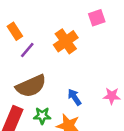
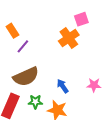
orange cross: (66, 41) -> (69, 38), moved

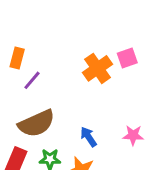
pink square: (81, 19) -> (127, 58), moved
orange rectangle: (12, 31) -> (17, 58), turned 48

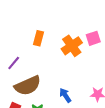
orange rectangle: (17, 58) -> (38, 38), moved
purple line: (32, 80) -> (14, 63), moved

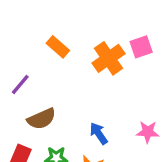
orange rectangle: (38, 38) -> (58, 47), turned -64
brown semicircle: (28, 86) -> (42, 119), size x0.7

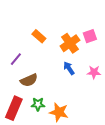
pink star: (148, 132) -> (94, 72), moved
blue arrow: (99, 133) -> (69, 68), moved

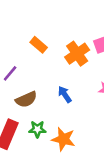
blue arrow: (69, 68) -> (65, 94), moved

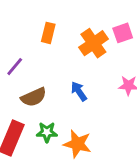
orange rectangle: (39, 45) -> (48, 33), turned 63

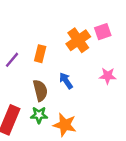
orange rectangle: (48, 33) -> (40, 54), moved
brown semicircle: (34, 97) -> (40, 90), moved, turned -80

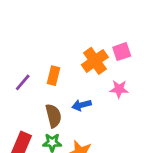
pink star: (108, 76) -> (119, 89), moved
blue arrow: (66, 81) -> (82, 105), turned -70

